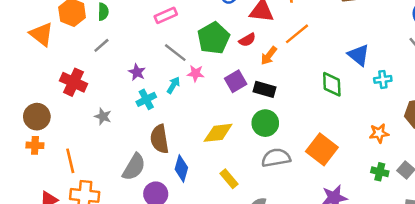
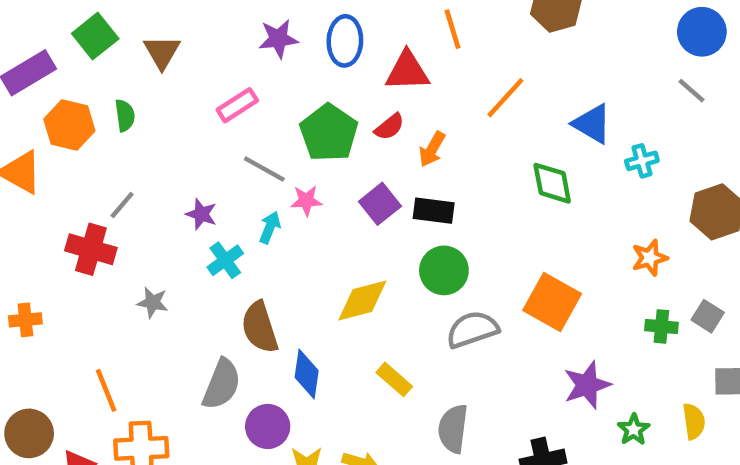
orange line: (297, 34) -> (505, 98), moved
gray line: (101, 45) -> (122, 205), moved
brown circle: (37, 117) -> (29, 433), moved
orange cross: (35, 145) -> (25, 320), moved

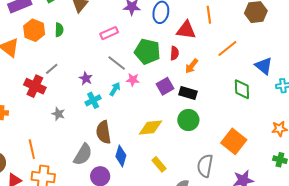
red semicircle: (389, 127) -> (174, 53), turned -56
green pentagon: (329, 133) -> (147, 52), turned -30
gray semicircle: (472, 329) -> (205, 166), moved, turned -70

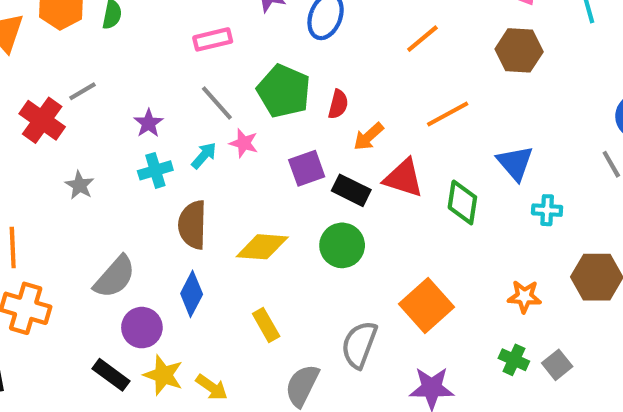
orange line: (209, 15) -> (422, 39), turned 48
red triangle: (186, 30) -> (404, 178), moved
brown semicircle: (104, 132) -> (192, 225), moved

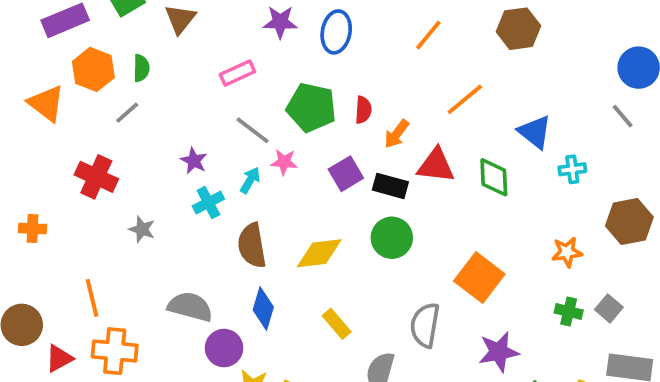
gray line: (83, 91) -> (127, 113), moved
gray semicircle: (115, 277) -> (190, 307), turned -105

